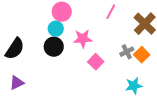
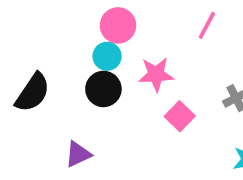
purple triangle: (17, 83) -> (78, 154), moved

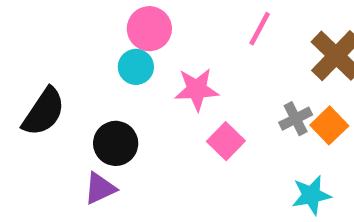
black circle: (103, 89) -> (116, 143), moved

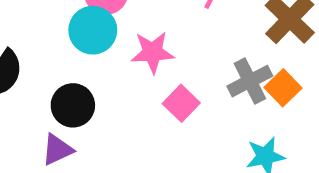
cyan circle: (136, 67) -> (93, 30), size x1.4
gray cross: (296, 119) -> (250, 81), size x1.4

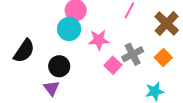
gray cross: (250, 81) -> (133, 54), moved
purple triangle: (57, 150) -> (52, 88), turned -42

